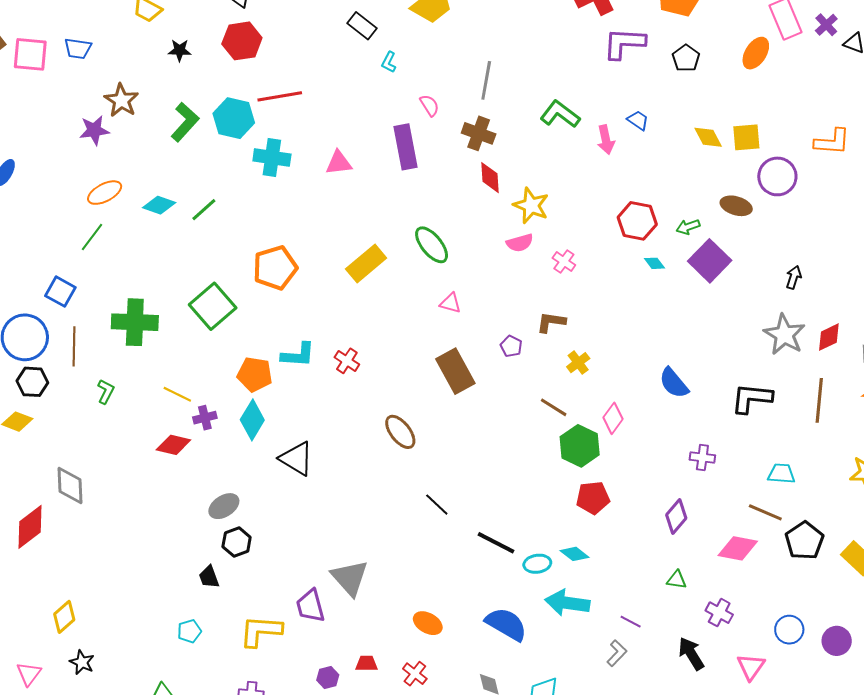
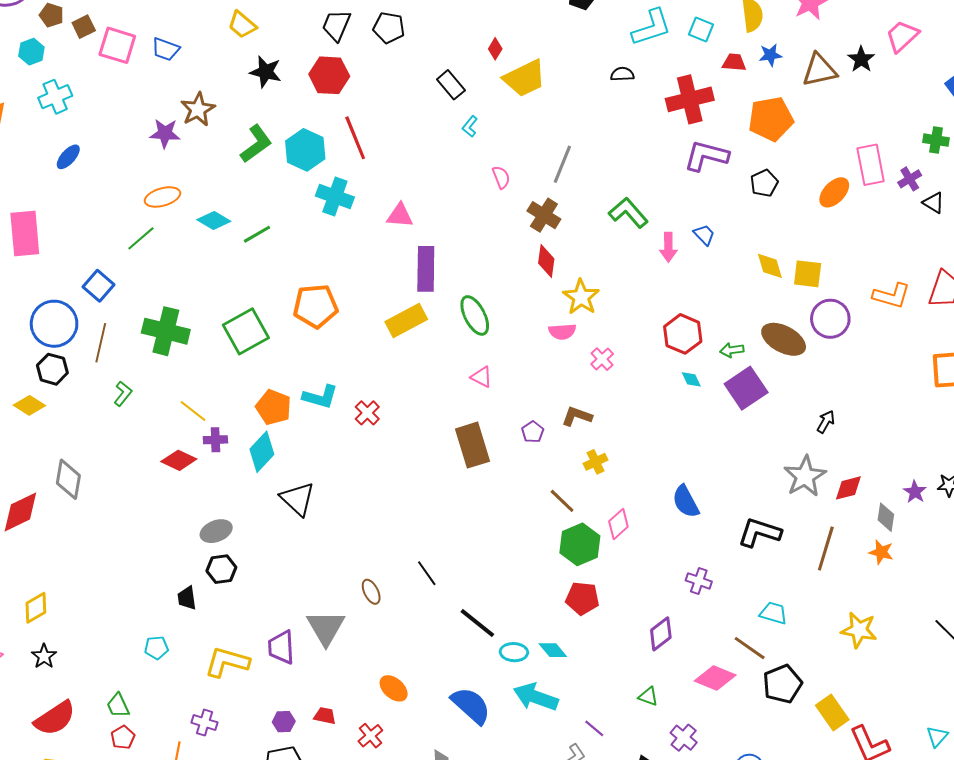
black star: (180, 50) -> (266, 72), size x1.4
red line: (280, 96) -> (355, 138), turned 66
purple rectangle: (406, 147) -> (426, 269), moved
brown ellipse: (736, 206) -> (784, 339), size x1.4
brown ellipse: (400, 432) -> (371, 592), moved, size x0.7

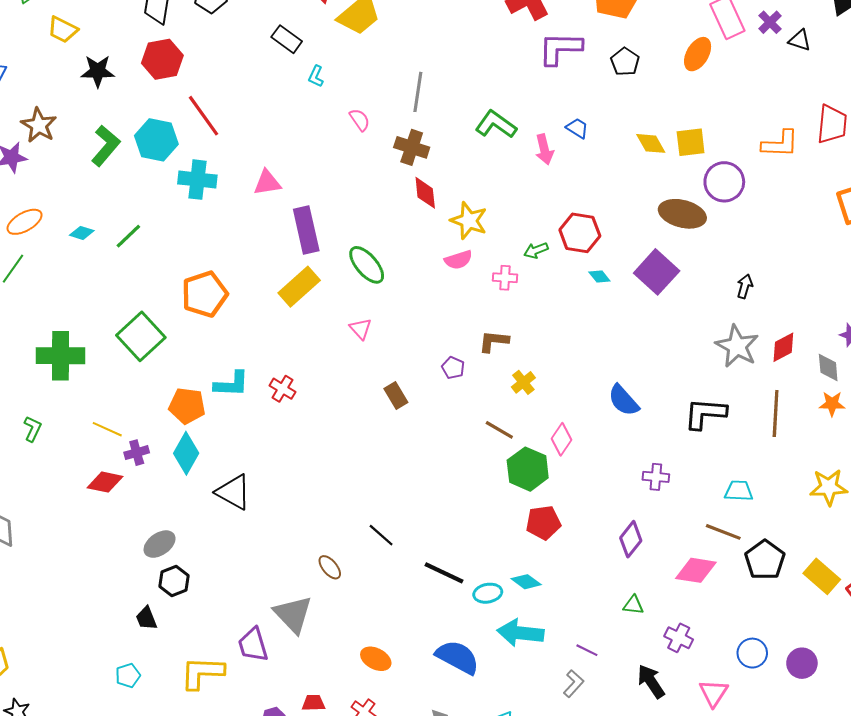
cyan diamond: (214, 221) -> (82, 233), size x0.7
green arrow: (732, 350) -> (536, 250), moved
pink cross: (602, 359) -> (505, 278), turned -30
pink triangle: (482, 377) -> (361, 329), moved, turned 35
brown rectangle: (472, 445) -> (396, 395), size x0.6

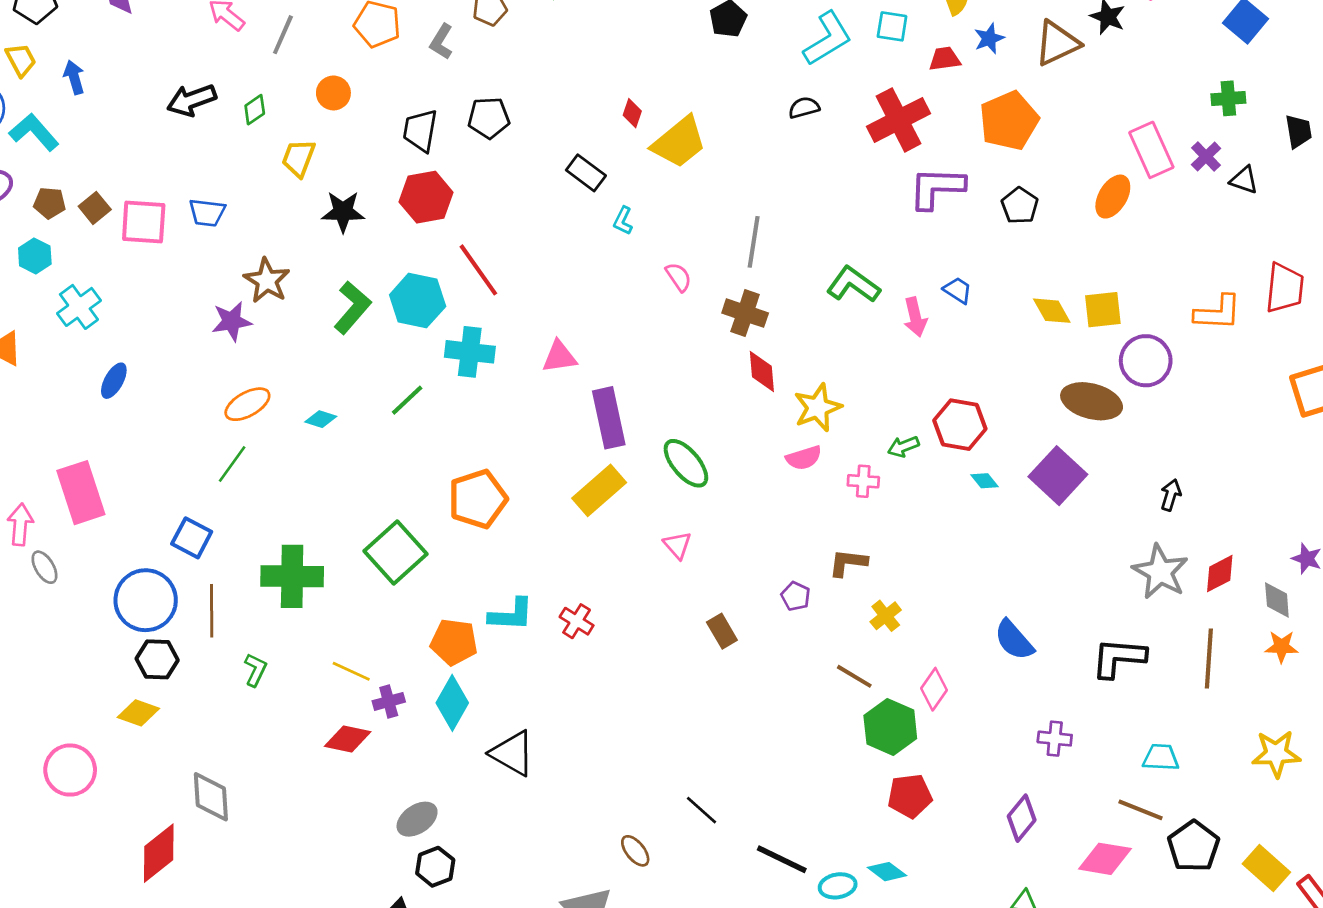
yellow trapezoid: (63, 30) -> (299, 158), turned 84
yellow star: (469, 221) -> (818, 408), turned 30
green line: (128, 236) -> (407, 400), moved

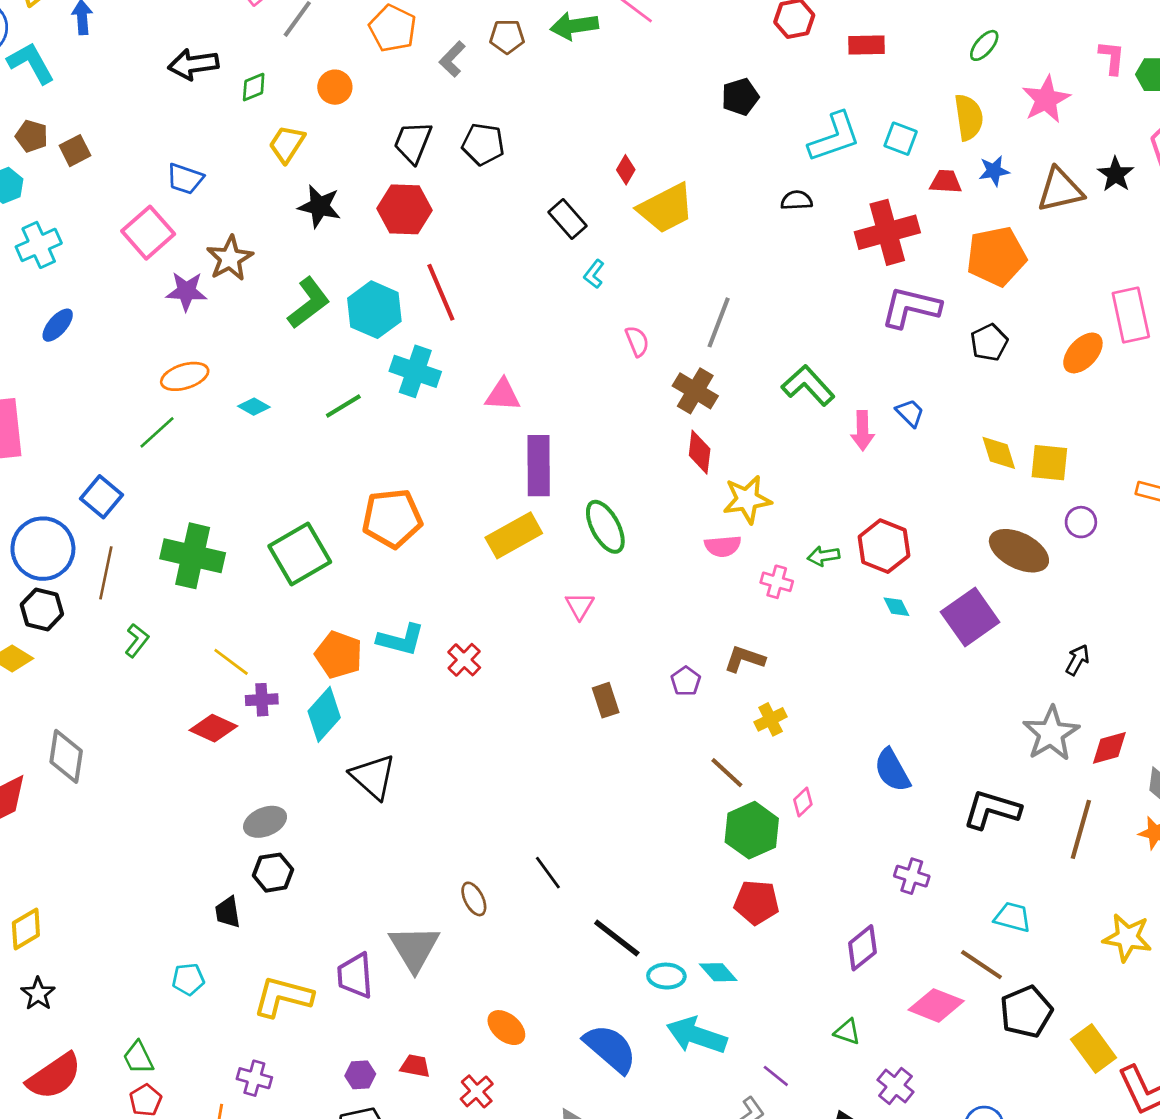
pink square: (144, 222) -> (148, 233), moved, turned 33
purple circle: (1146, 361) -> (1081, 522), size x0.6
pink diamond: (934, 689) -> (803, 802), size x0.7

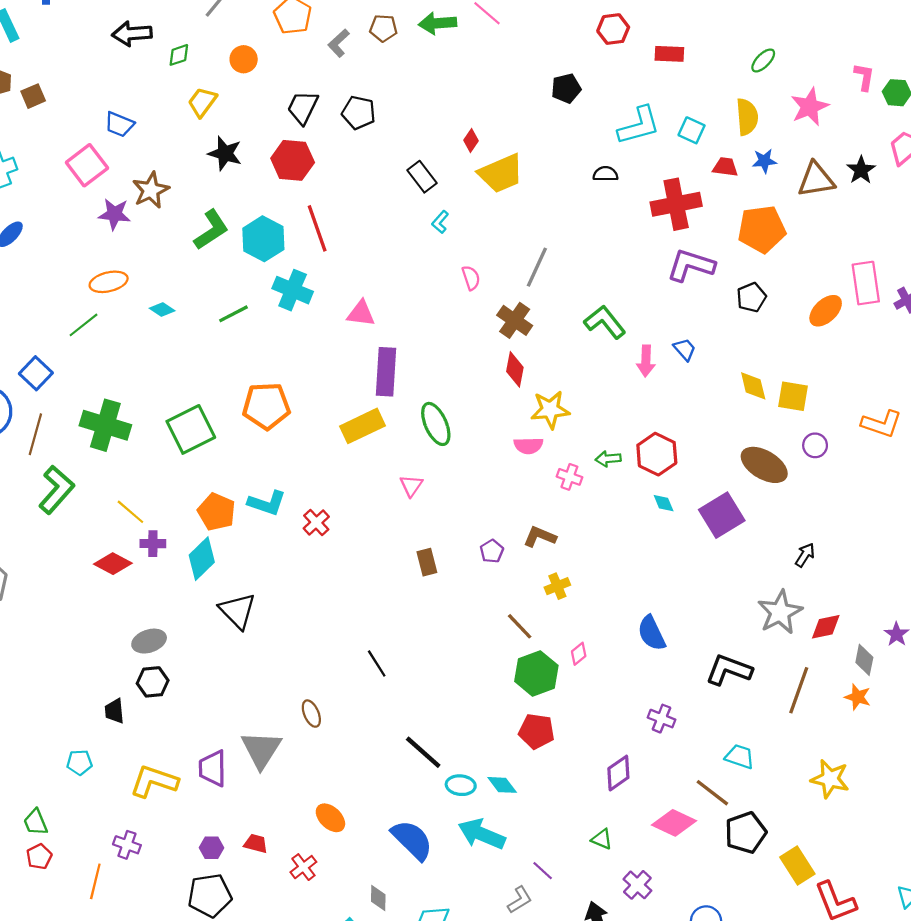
green L-shape: (137, 640) -> (56, 490), size x1.8
black line: (548, 873) -> (377, 663), moved

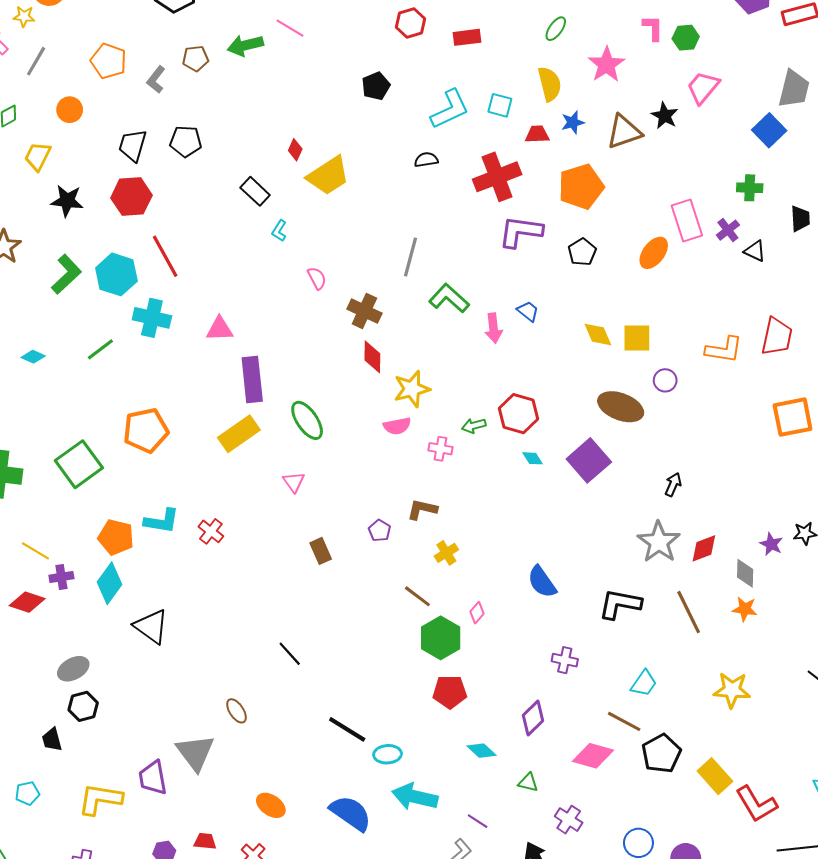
gray line: (537, 267) -> (411, 257), moved
brown line: (799, 690) -> (689, 612), turned -36
cyan trapezoid: (740, 757) -> (644, 683), turned 116
cyan diamond: (502, 785) -> (481, 751), moved

